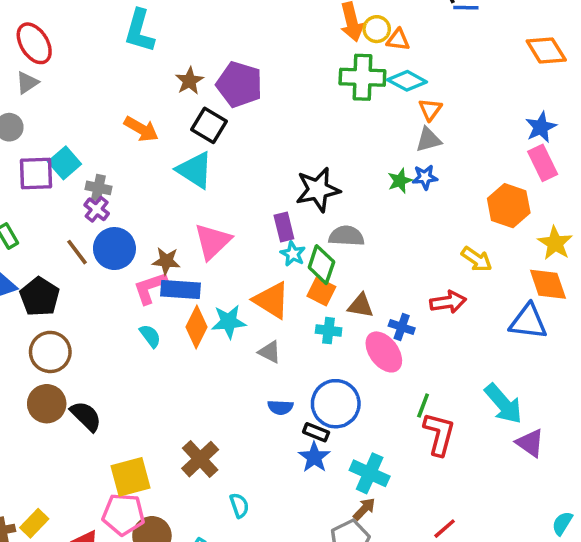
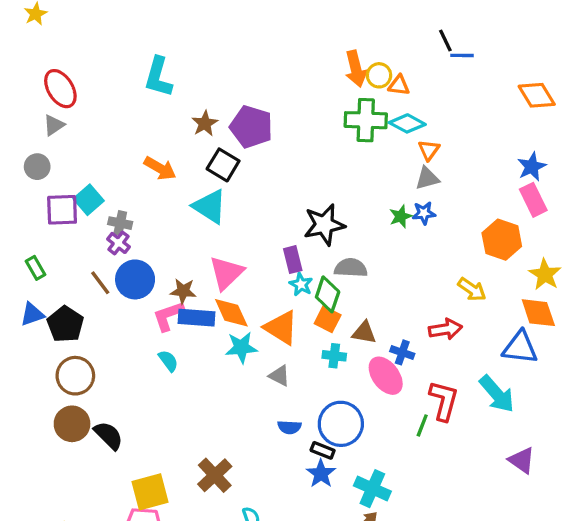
orange diamond: (197, 327) -> (231, 313), moved, turned -51
cyan arrow: (503, 404) -> (497, 394), moved
red L-shape: (439, 434) -> (444, 401), moved

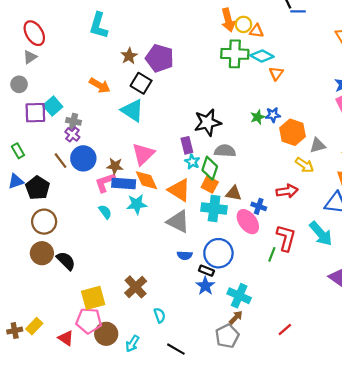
gray triangle: (427, 178) -> (318, 145), moved
orange hexagon: (502, 240) -> (293, 132), moved
cyan star: (241, 347) -> (137, 204), moved
cyan cross: (334, 356) -> (214, 209), size x1.6
gray triangle: (279, 376) -> (178, 222), size x1.6

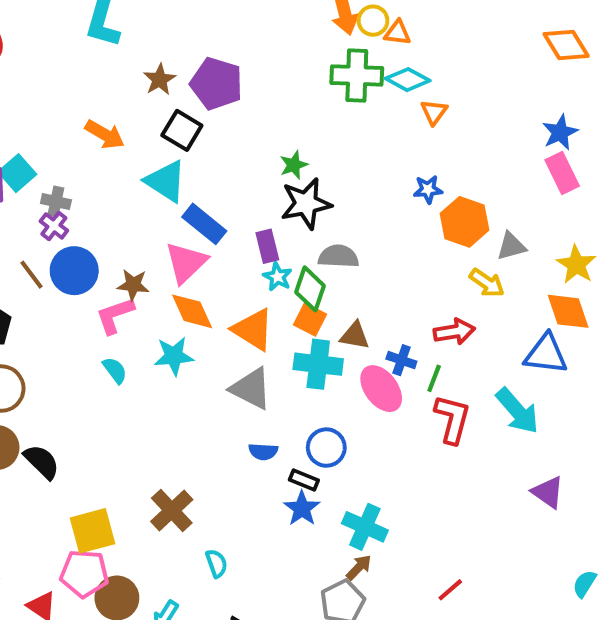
green star: (258, 117) -> (294, 165), moved
blue rectangle: (124, 183) -> (204, 224), moved, turned 35
blue circle: (218, 253) -> (326, 448), size x0.7
green line: (272, 254) -> (434, 378), moved

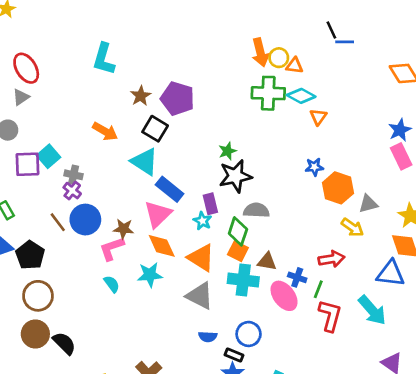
cyan star: (277, 277) -> (202, 221), moved

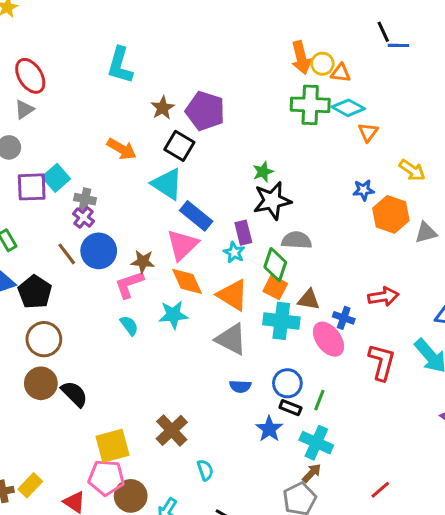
yellow arrow: (352, 227) -> (412, 170), moved
green line: (318, 289) -> (319, 400), moved
black rectangle: (234, 355) -> (290, 408), moved

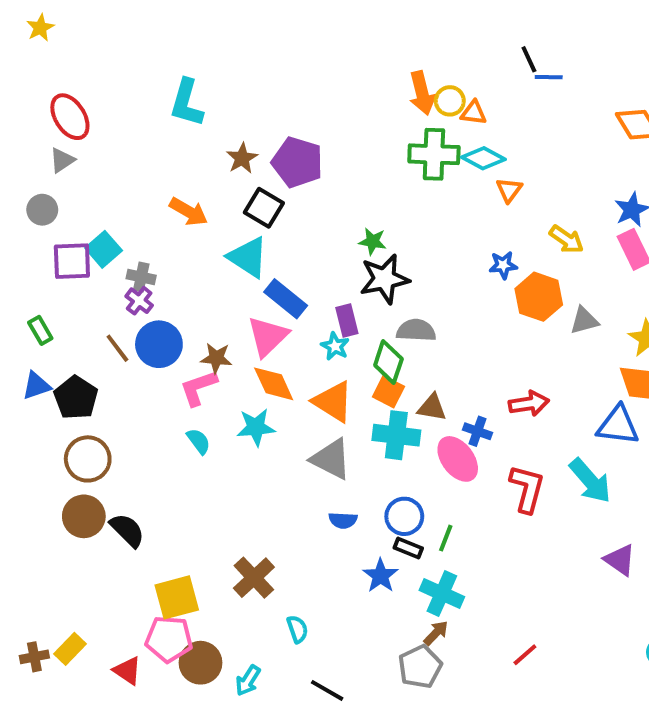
green star: (263, 172) -> (373, 241), turned 30

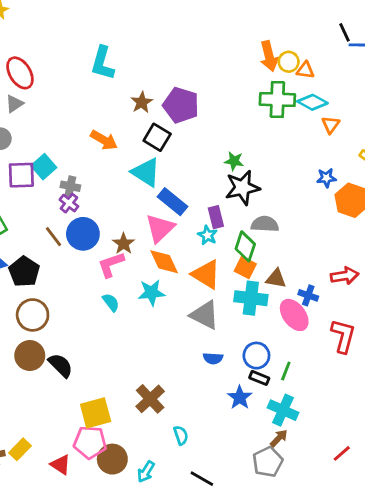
brown star: (216, 358) -> (124, 244), turned 30

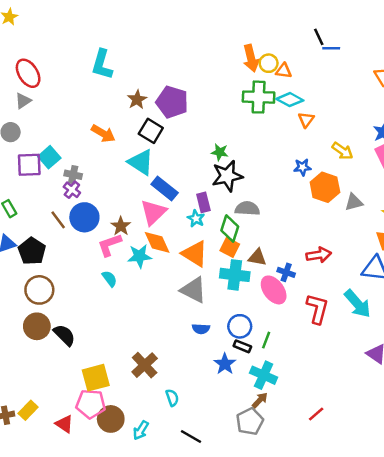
cyan star: (151, 293) -> (140, 256), moved

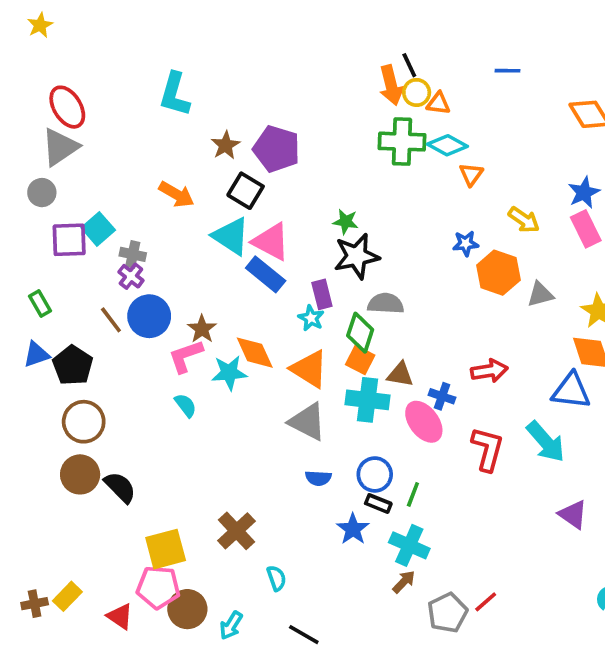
black line: (319, 37) -> (409, 65), moved
gray triangle: (23, 101) -> (60, 147), size x1.6
pink triangle: (153, 212) -> (271, 242), moved, turned -48
gray pentagon: (250, 421) -> (447, 613), moved

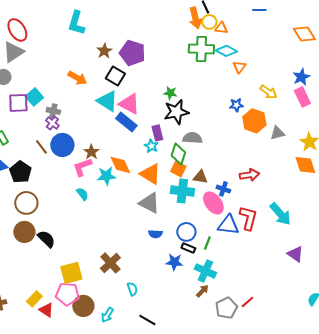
blue triangle: (571, 391) -> (228, 225), moved
blue star: (353, 529) -> (174, 262), turned -30
yellow rectangle: (67, 596) -> (34, 299), moved

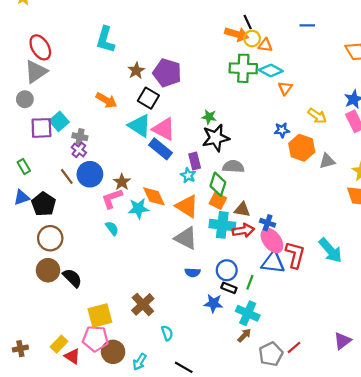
orange arrow: (195, 18) -> (237, 34), turned -60
red arrow: (249, 175) -> (243, 230), moved
pink ellipse: (213, 203) -> (272, 240), moved
purple triangle: (295, 254) -> (343, 341), moved, turned 48

